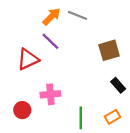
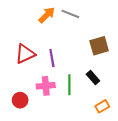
purple line: (50, 41) -> (52, 58), moved, turned 36
black rectangle: (118, 85) -> (93, 78), moved
green line: (81, 118) -> (69, 85), moved

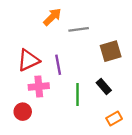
gray line: (70, 14) -> (79, 29), moved, turned -30
pink cross: (46, 86) -> (39, 87), moved

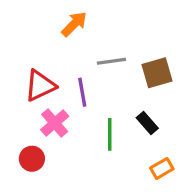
gray line: (79, 29) -> (111, 61), moved
pink cross: (39, 87) -> (55, 123), turned -36

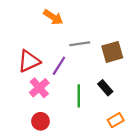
orange arrow: (74, 24) -> (53, 17), turned 78
purple line: (82, 92) -> (59, 66), turned 42
red circle: (32, 159) -> (40, 121), moved

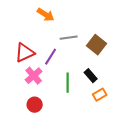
brown square: (112, 52) -> (97, 45), turned -36
orange rectangle: (116, 120) -> (100, 95), moved

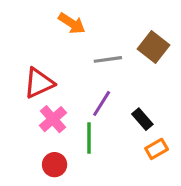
brown square: (97, 45) -> (153, 47), moved
purple line: (51, 57) -> (102, 103), moved
green line: (68, 83) -> (89, 138), moved

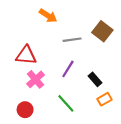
red triangle: (39, 83) -> (26, 55), turned 30
green line: (89, 138) -> (66, 103), moved, turned -42
red circle: (55, 165) -> (25, 110), moved

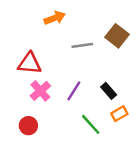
orange arrow: (48, 16) -> (55, 18), turned -54
purple line: (68, 69) -> (74, 91), moved
green line: (66, 103) -> (91, 124), moved

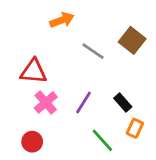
gray line: (82, 45) -> (93, 51), turned 42
orange rectangle: (119, 114) -> (135, 128), turned -35

